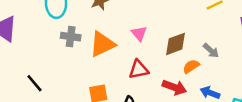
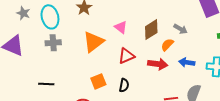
gray cross: (71, 37) -> (53, 43), moved
black line: (35, 83) -> (46, 84), turned -35

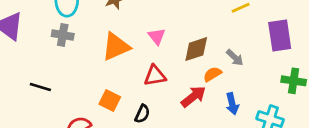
blue arrow: (187, 62) -> (232, 104), turned -126
red arrow: (158, 64) -> (193, 97), turned -60
orange square: (98, 81) -> (110, 100), turned 35

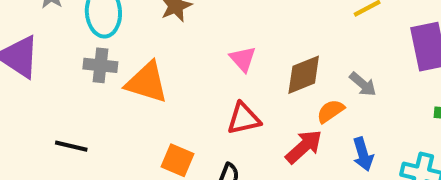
orange triangle: (116, 47) -> (147, 82), moved, turned 44

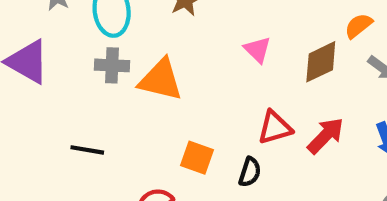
orange semicircle: (330, 111) -> (358, 26), moved
red triangle: (244, 119) -> (275, 128), moved

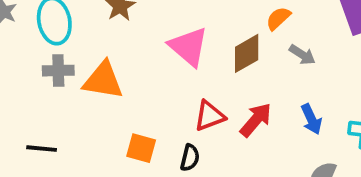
pink triangle: (257, 50) -> (189, 47), size x1.6

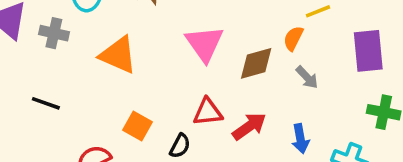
orange semicircle: (278, 18) -> (293, 38), turned -35
gray cross: (58, 71) -> (54, 33), moved

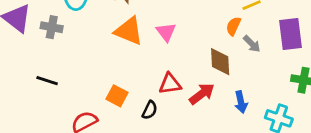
pink triangle: (204, 44) -> (166, 32), size x0.7
orange triangle: (118, 55) -> (129, 31), moved
brown diamond: (256, 63) -> (220, 62), moved, turned -76
gray arrow: (307, 77) -> (252, 44), moved

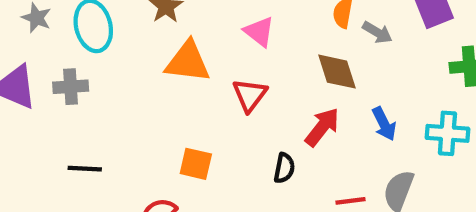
pink triangle: (166, 32) -> (259, 32), moved
red triangle: (170, 84) -> (250, 95), moved, turned -30
black semicircle: (150, 110) -> (284, 168), moved

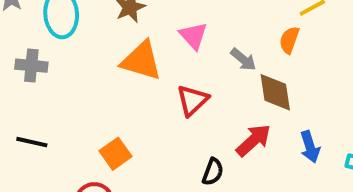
pink triangle: (259, 32) -> (193, 36), moved
gray arrow: (377, 32) -> (243, 59), moved
orange square: (196, 164) -> (116, 154), moved, turned 32

